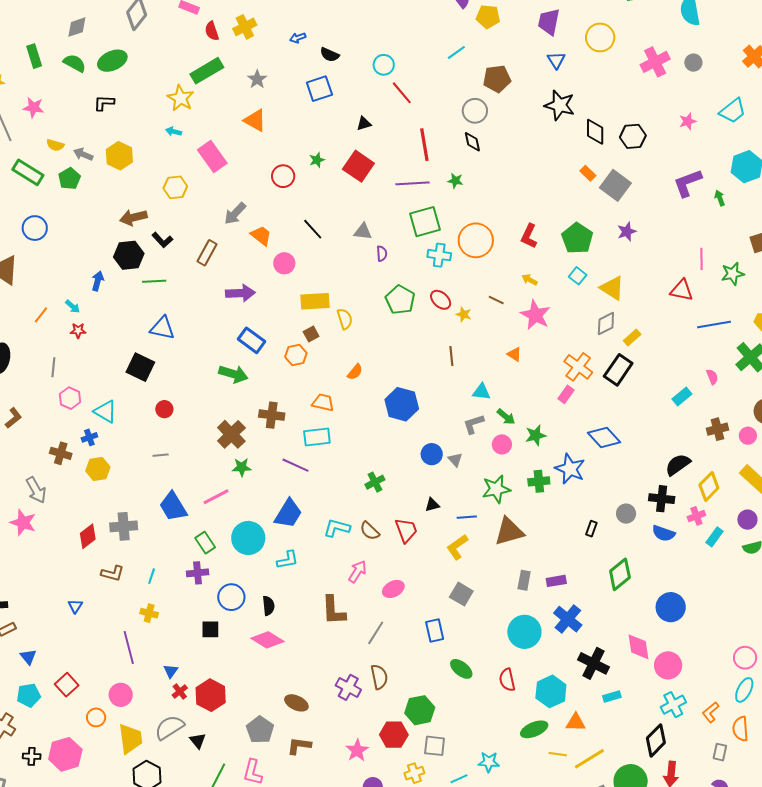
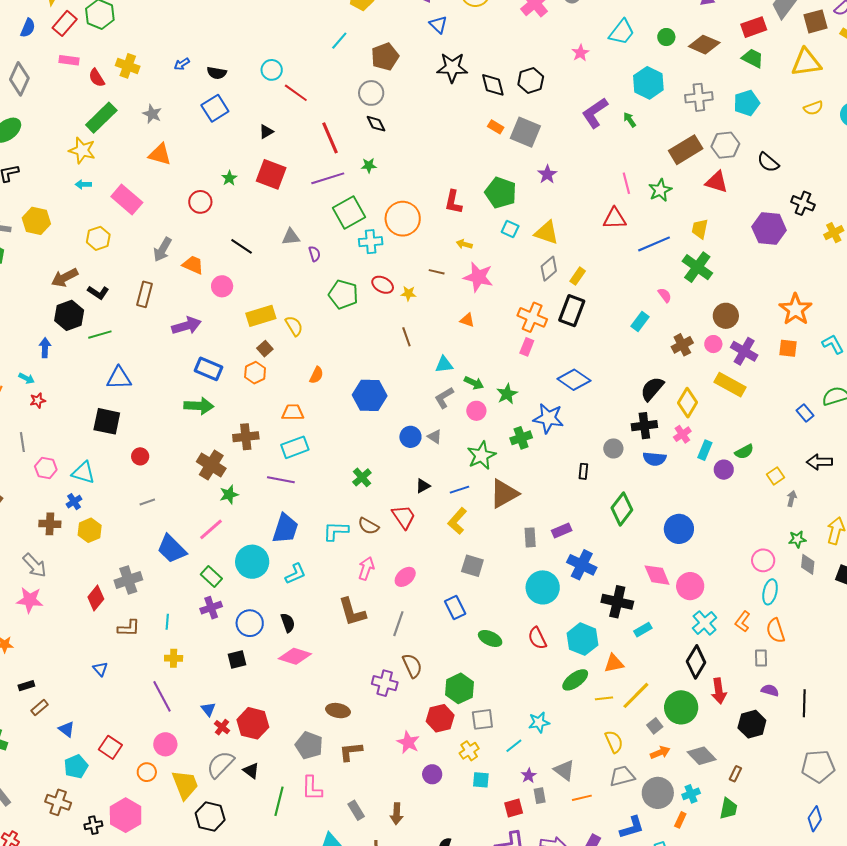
yellow cross: (245, 27) -> (128, 66), turned -30
purple circle: (747, 520) -> (724, 470), moved

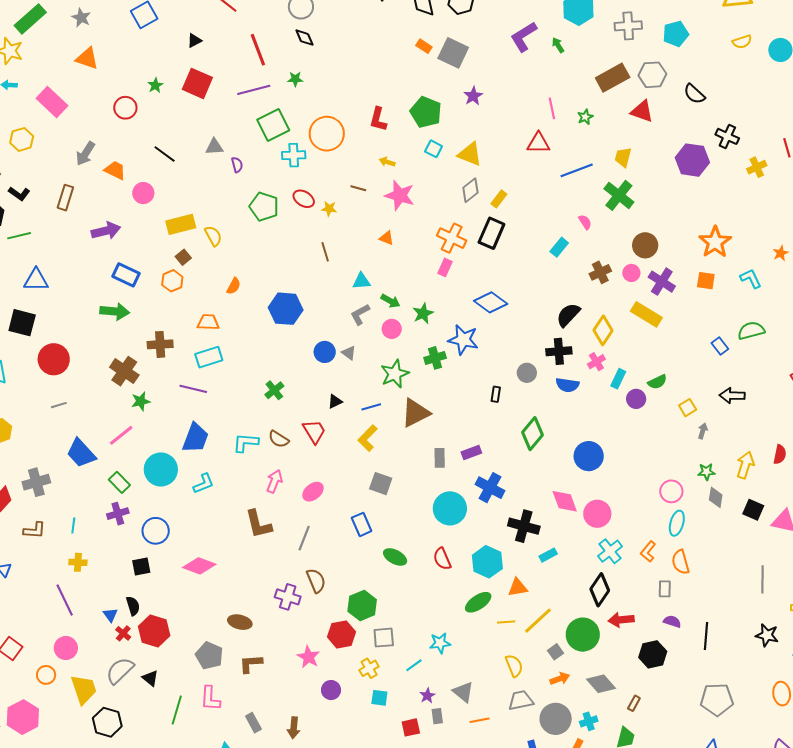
green star: (660, 190) -> (585, 117), size x0.7
red circle: (140, 456) -> (54, 359), size x1.8
black semicircle: (288, 623) -> (133, 606), moved
red arrow: (719, 691) -> (621, 620), turned 90

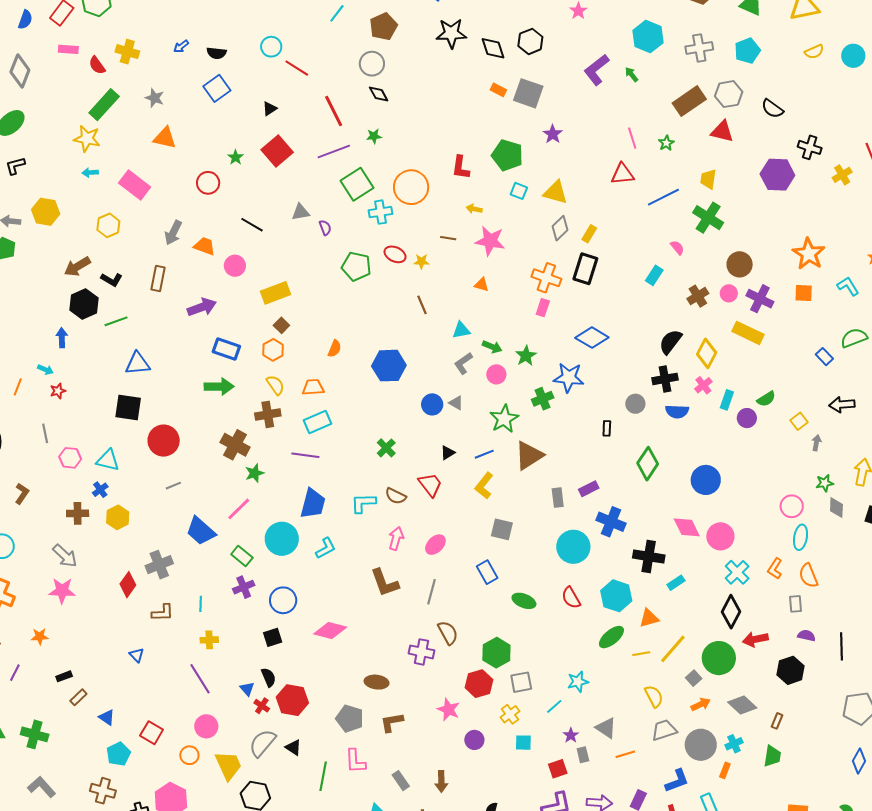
red square: (197, 83) -> (277, 151), turned 32
yellow semicircle: (213, 236) -> (275, 385), moved

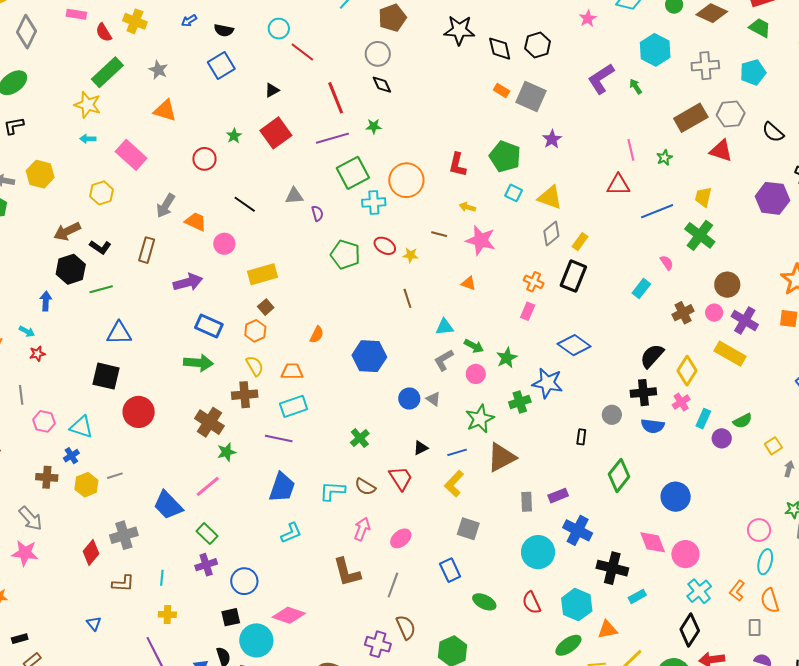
orange cross: (546, 278) -> (534, 282), size x0.7
gray line: (173, 486) -> (115, 476), moved
cyan circle: (282, 539) -> (256, 640), moved

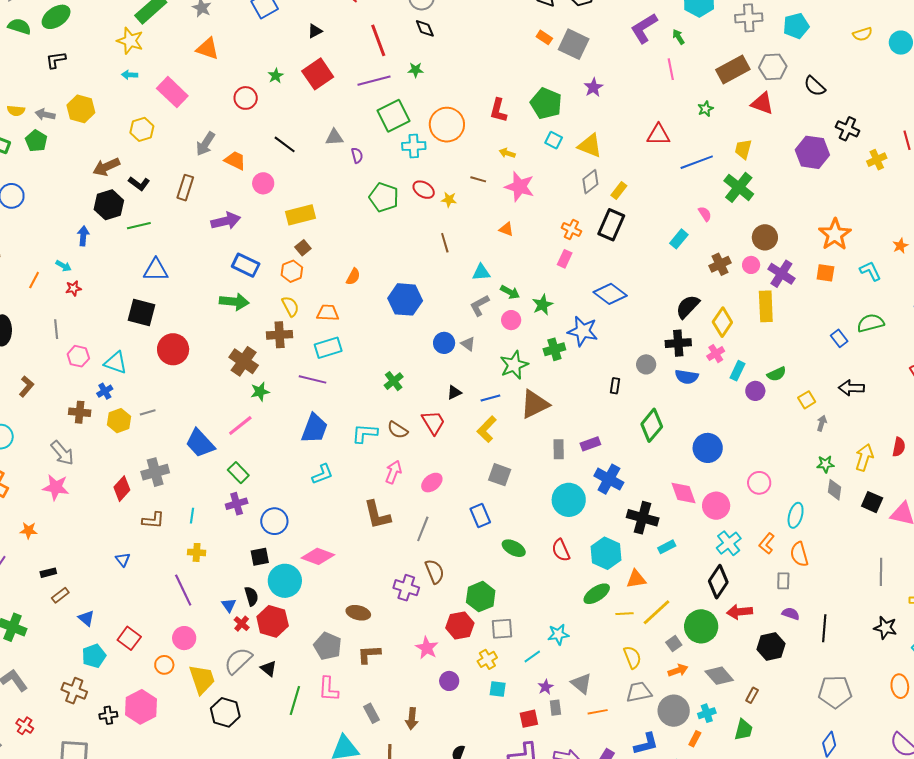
pink line: (631, 150) -> (671, 69), moved
yellow rectangle: (730, 354) -> (766, 306), turned 56
pink circle: (759, 530) -> (759, 483), moved

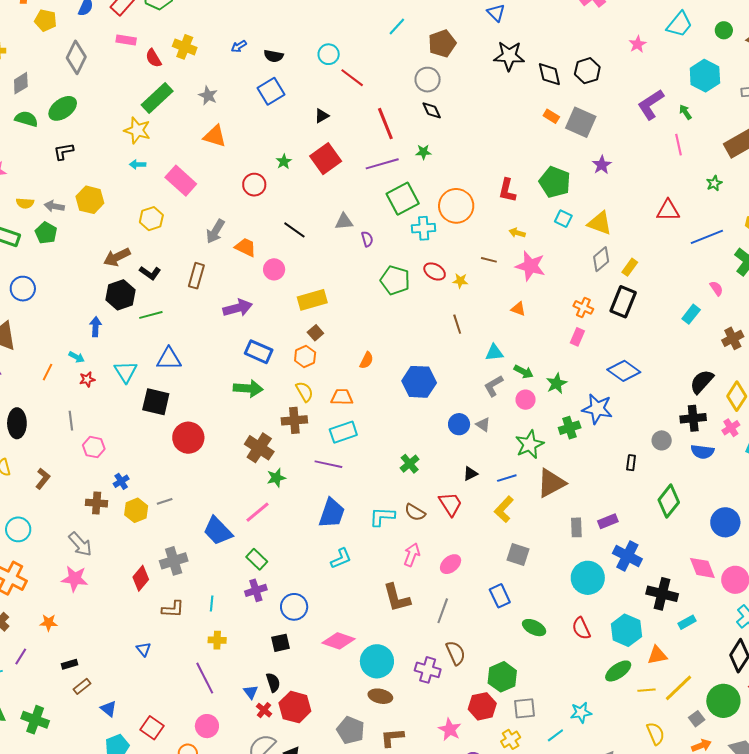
cyan triangle: (116, 363) -> (126, 372), moved, turned 40
cyan circle: (285, 581) -> (377, 661), moved

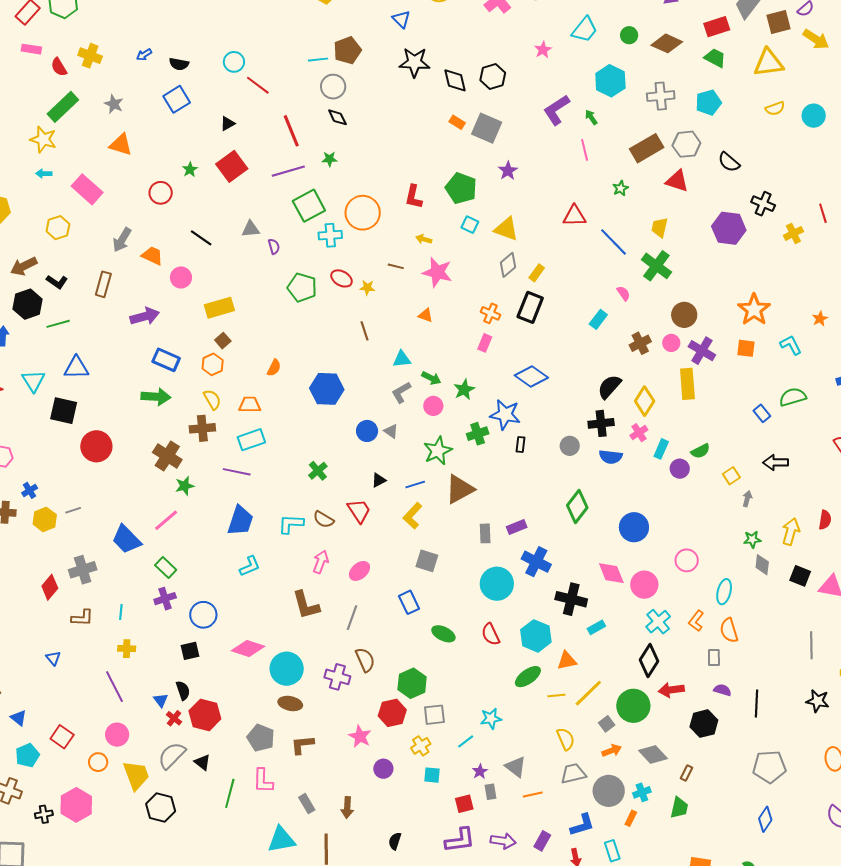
cyan line: (397, 26) -> (318, 60), moved, turned 42
blue line: (707, 237) -> (614, 242), turned 68
black rectangle: (631, 463) -> (520, 445), moved

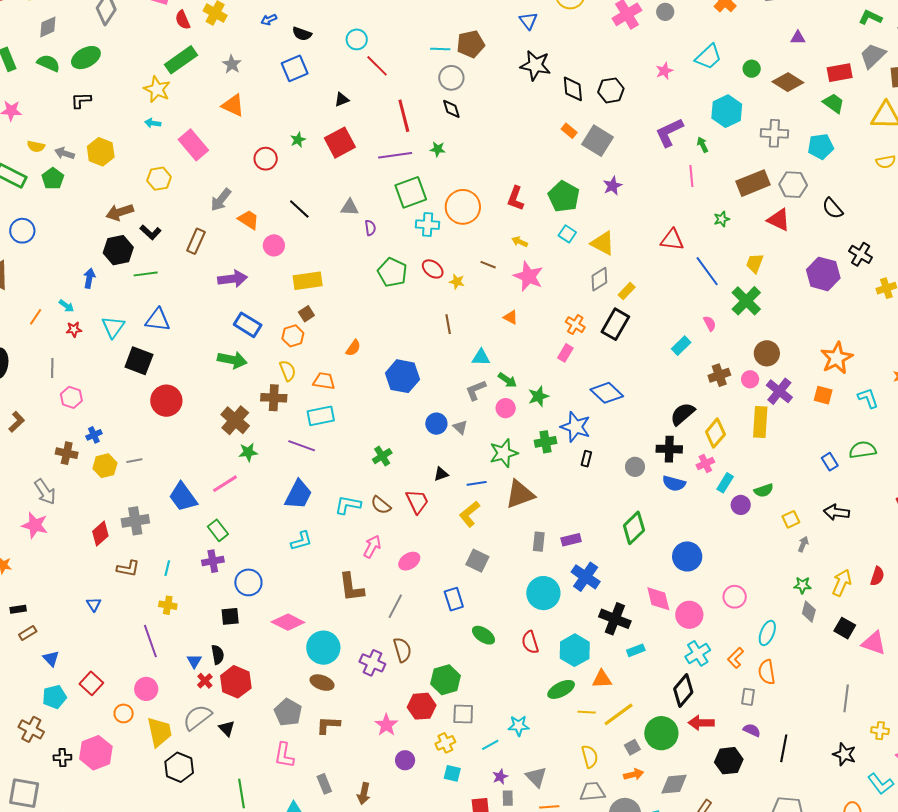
gray diamond: (653, 754) -> (674, 784), turned -60
green line: (230, 793) -> (241, 793), moved, turned -32

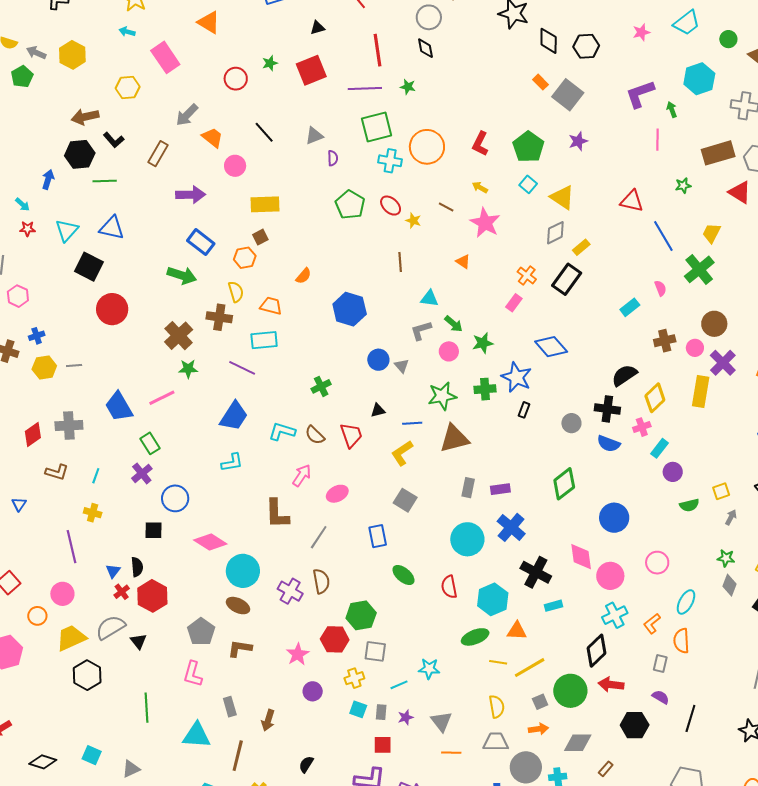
gray triangle: (350, 207) -> (314, 136), turned -30
green semicircle: (764, 490) -> (689, 505), moved
purple cross: (213, 561) -> (142, 473), turned -35
yellow trapezoid: (159, 732) -> (71, 638), turned -108
gray rectangle: (508, 798) -> (381, 712), moved

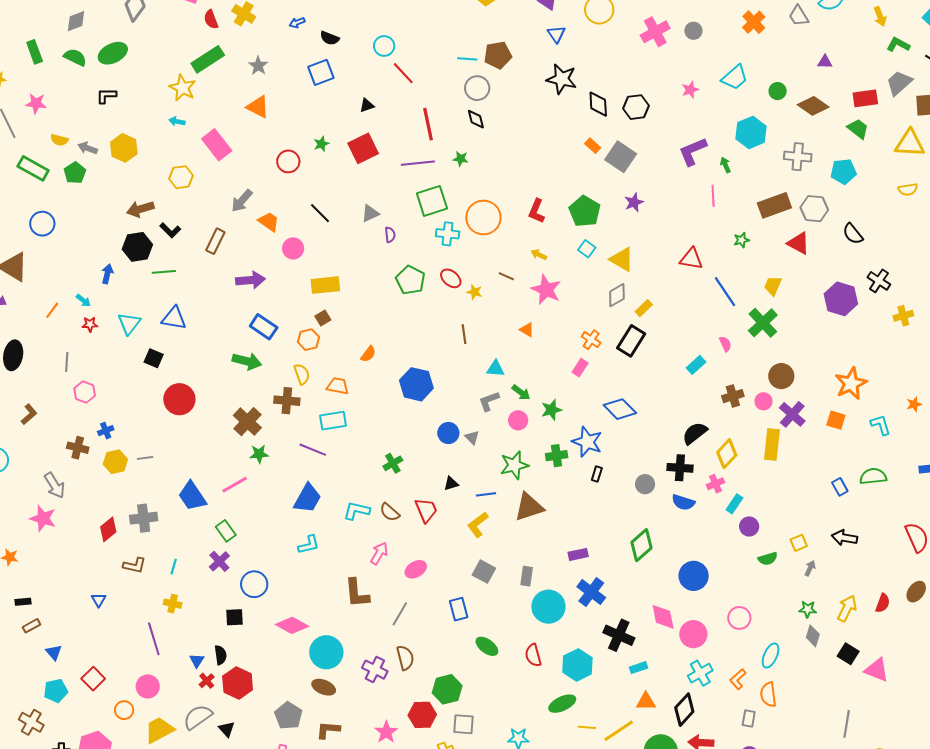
black square: (89, 267) -> (154, 358), size x0.7
gray rectangle: (468, 488) -> (527, 576), moved
orange triangle: (517, 631) -> (646, 702), moved

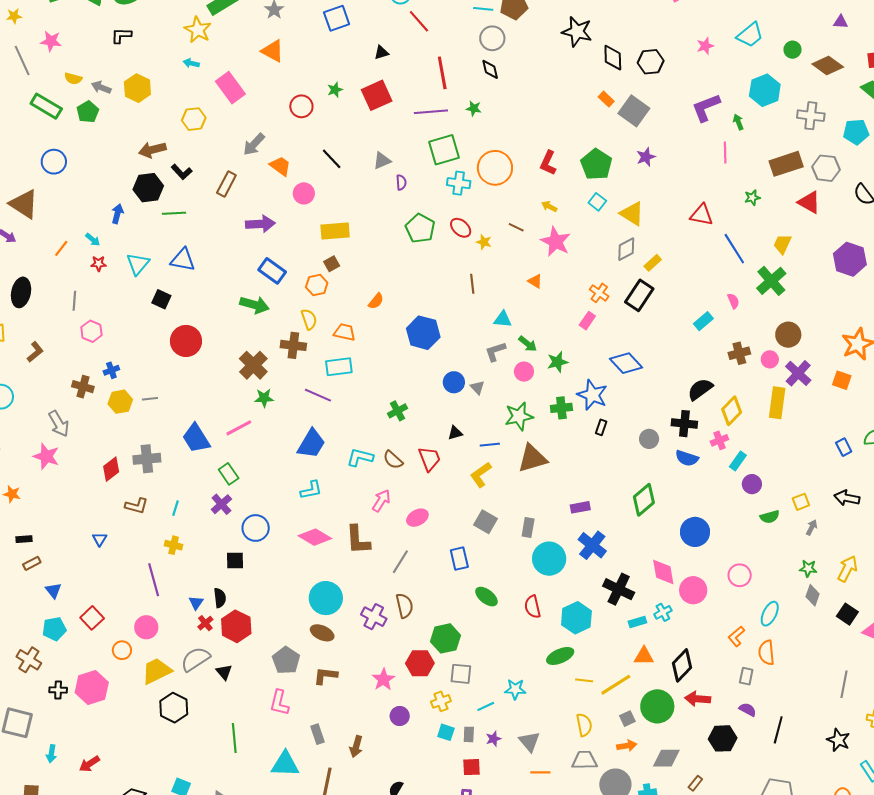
pink diamond: (292, 625) -> (315, 537), moved
cyan cross: (700, 673) -> (663, 612), moved, size x0.7

